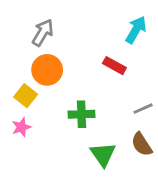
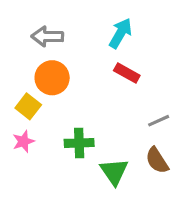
cyan arrow: (136, 30) -> (120, 33), moved
gray arrow: (43, 33) -> (47, 36), turned -120
green cross: (81, 114) -> (79, 143), moved

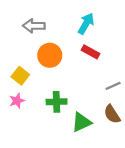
orange circle: (52, 78) -> (50, 55), moved
green triangle: (114, 172) -> (81, 122), turned 40

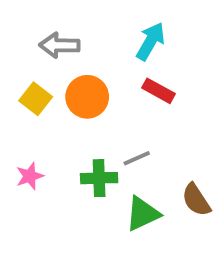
yellow square: (20, 76) -> (36, 99), moved
gray line: (113, 86) -> (137, 158), moved

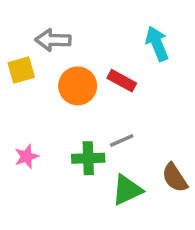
cyan arrow: (151, 41) -> (157, 44), moved, turned -52
red rectangle: (159, 91) -> (122, 81), moved
yellow square: (36, 99) -> (21, 70), moved, turned 36

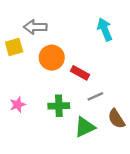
red rectangle: (122, 81) -> (80, 73), moved
gray line: (122, 141) -> (95, 96), moved

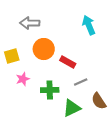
yellow square: (14, 47) -> (12, 56), moved
pink star: (18, 105) -> (23, 79), moved

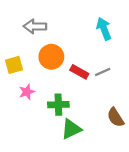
gray line: (81, 82) -> (103, 72), moved
green triangle: (72, 108) -> (71, 129), moved

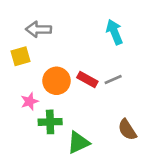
orange circle: (51, 57) -> (57, 81), moved
yellow square: (14, 65) -> (20, 56), moved
green cross: (58, 105) -> (50, 122), moved

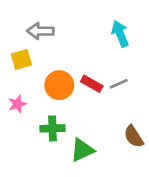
pink star: (29, 101) -> (17, 104), moved

